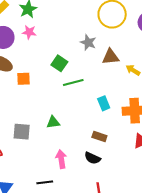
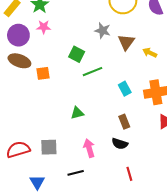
brown triangle: (111, 57) -> (126, 42), turned -42
gray square: (22, 132) -> (49, 147), moved
brown rectangle: (99, 136) -> (124, 122), turned 56

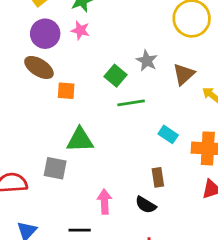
gray star: (103, 31) -> (147, 61), moved
cyan rectangle: (125, 89) -> (168, 134), turned -40
green triangle: (77, 113) -> (80, 140), moved, size x1.5
gray square: (49, 147) -> (55, 168), moved

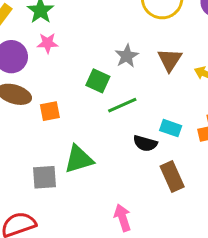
gray star: (147, 61) -> (127, 56), turned 30
gray square: (55, 168) -> (45, 177), moved
brown rectangle: (158, 177) -> (172, 176), size x1.4
black semicircle: (146, 205) -> (145, 143), moved

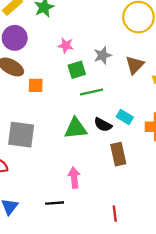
pink star: (48, 43) -> (66, 45), moved
green square: (98, 81) -> (77, 70), turned 36
green triangle: (79, 159) -> (76, 128), moved
gray square: (45, 177) -> (21, 135), size x1.4

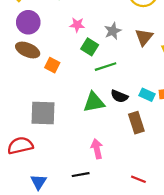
green square: (77, 70) -> (90, 47), turned -35
orange square: (36, 85) -> (52, 65), turned 32
cyan rectangle: (125, 117) -> (147, 95), moved
red line: (115, 214) -> (138, 179), turned -56

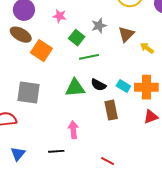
pink star: (77, 25) -> (60, 16), moved
orange square: (52, 65) -> (41, 51), size x1.5

